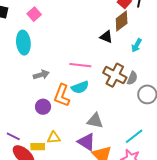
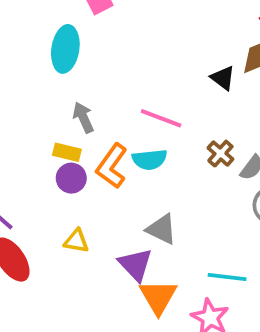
gray arrow: (41, 75) -> (83, 117), turned -112
brown cross: (115, 75) -> (220, 154), size x0.6
cyan line: (134, 136) -> (227, 277), turned 30
yellow rectangle: (38, 147) -> (67, 152), moved

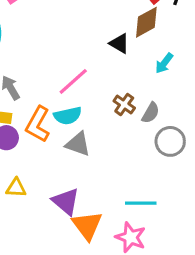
pink line: (161, 118) -> (73, 81), turned -56
gray triangle: (162, 229) -> (78, 144), moved

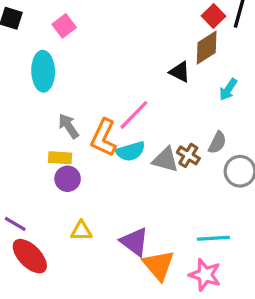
brown cross: (124, 104) -> (188, 155), moved
orange L-shape: (38, 124) -> (104, 138), moved
gray triangle: (78, 144) -> (165, 160), moved

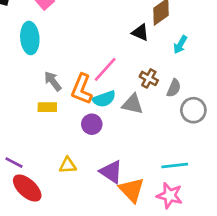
brown cross: (188, 155) -> (149, 78), moved
purple circle: (68, 179) -> (92, 124), moved

